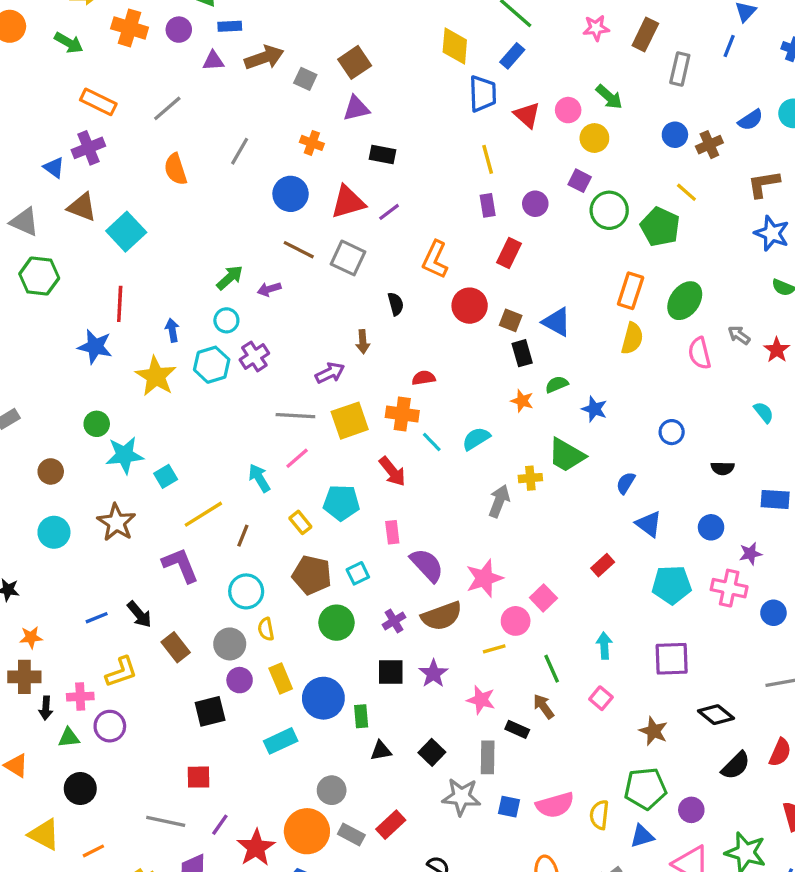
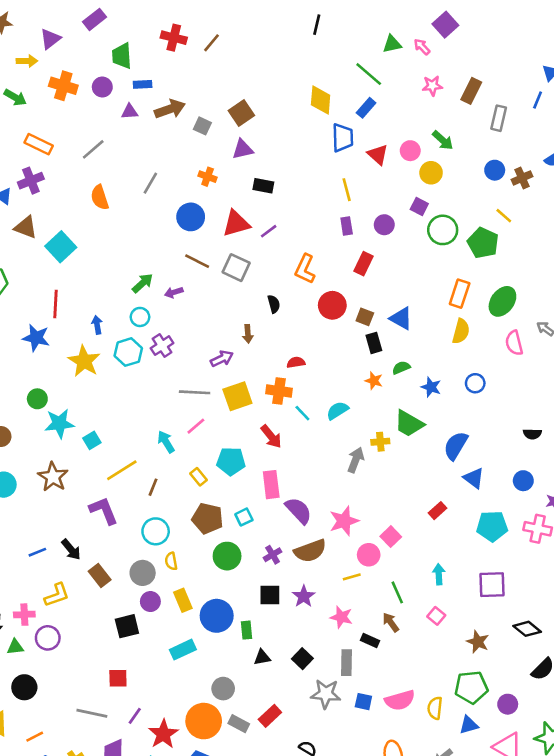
blue circle: (672, 432) -> (475, 383), moved
blue semicircle: (626, 483) -> (456, 446), size x1.6
pink rectangle: (392, 532) -> (271, 485), size x1.5

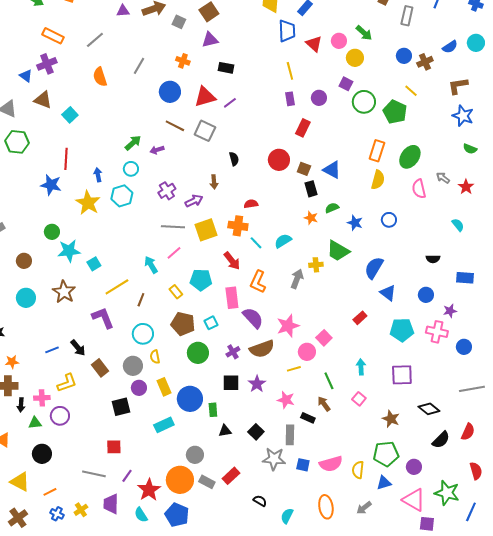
cyan square: (61, 247) -> (70, 115), size x0.7
orange L-shape: (305, 269) -> (258, 282), moved
purple cross: (162, 346) -> (167, 191), moved

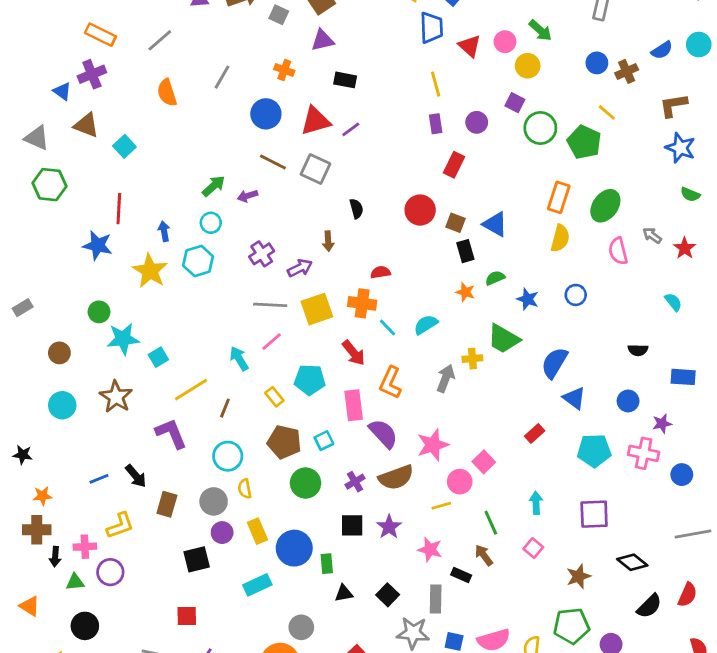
brown rectangle: (100, 368) -> (167, 504), turned 54
brown star: (391, 419) -> (579, 576), turned 30

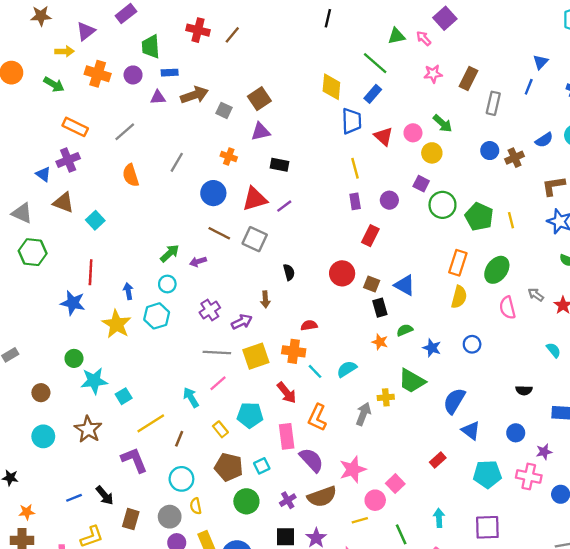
yellow line: (607, 112) -> (511, 220), moved, turned 35

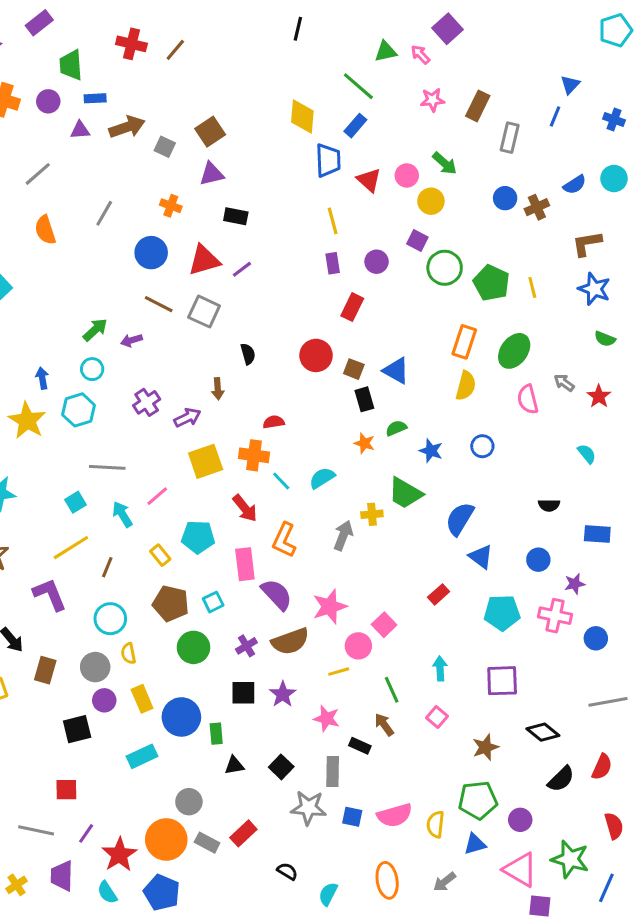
gray line: (217, 353) -> (107, 467), moved
cyan square: (124, 396) -> (76, 502), moved

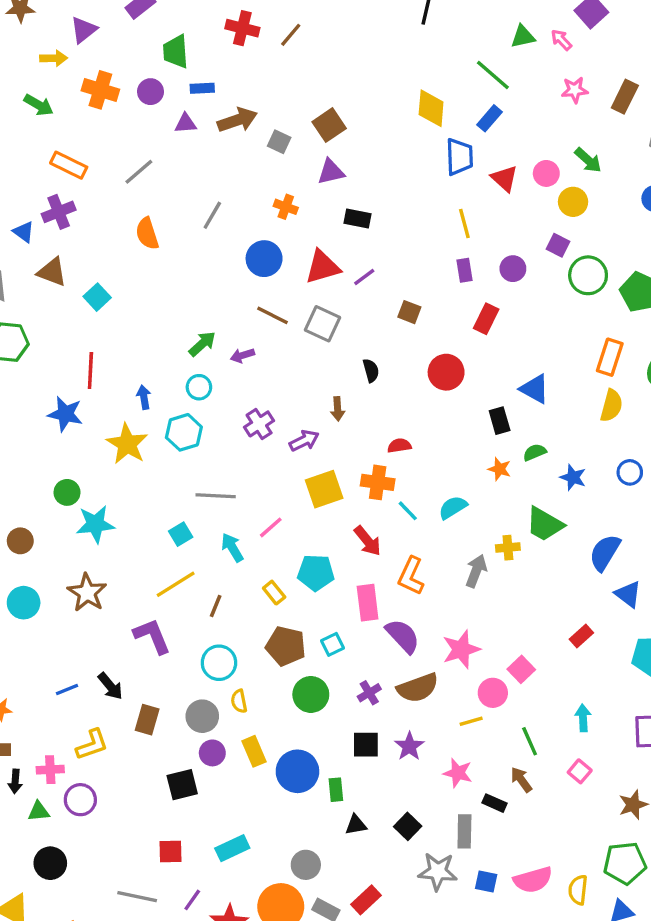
brown square: (354, 369) -> (409, 312), moved
cyan rectangle: (142, 756) -> (232, 848), moved

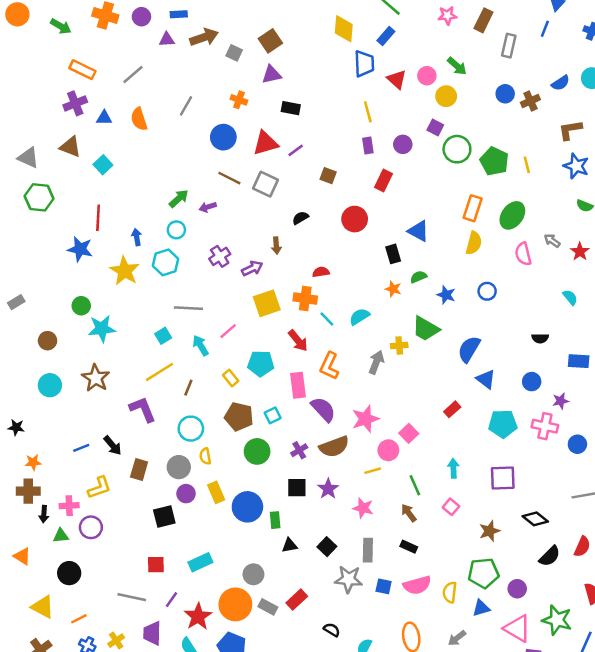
blue triangle: (24, 232) -> (104, 118), moved, turned -35
black semicircle: (371, 371) -> (300, 218), turned -105
black rectangle: (495, 803) -> (409, 547), moved

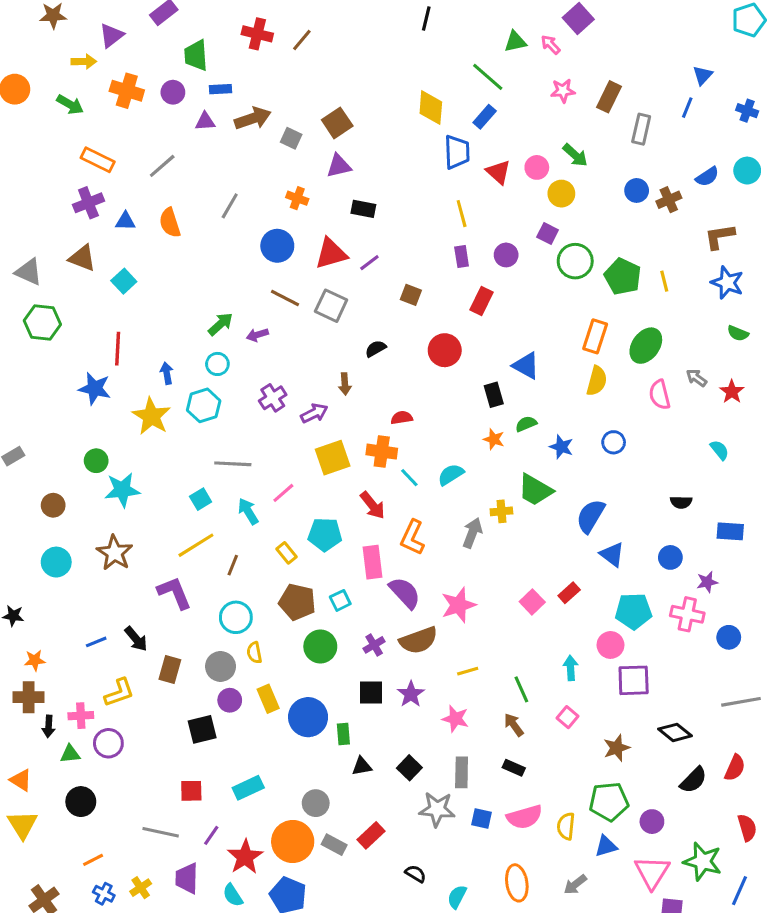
pink square: (409, 433) -> (532, 602), moved
pink circle: (388, 450) -> (611, 645), moved
yellow triangle: (43, 607) -> (22, 825), moved, turned 30
pink triangle: (517, 628) -> (652, 872), turned 32

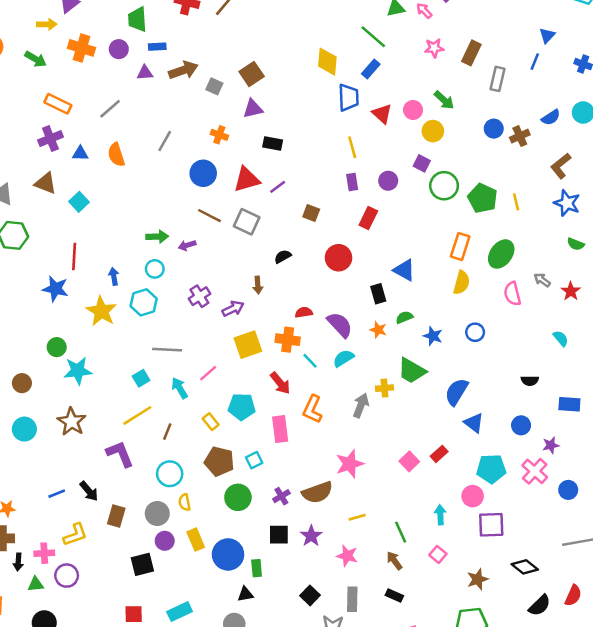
brown L-shape: (720, 237) -> (561, 166), turned -30
green arrow: (221, 324) -> (157, 237), turned 40
purple semicircle: (405, 593) -> (340, 325), moved
pink cross: (687, 614) -> (535, 471), turned 30
black triangle: (362, 766) -> (245, 594), moved

